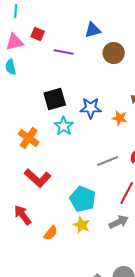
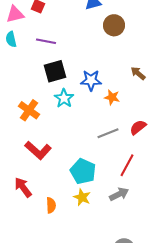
purple line: (64, 52) -> (46, 41), moved
orange star: (120, 118) -> (112, 97), moved
orange semicircle: (51, 233) -> (51, 205), turned -42

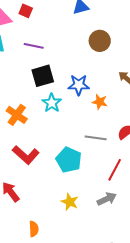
brown circle: (114, 25) -> (100, 41), moved
gray line: (108, 133) -> (96, 138), turned 30
cyan pentagon: (83, 171) -> (69, 160), moved
orange semicircle: (51, 205) -> (34, 229), moved

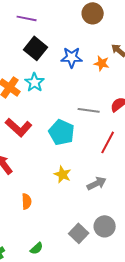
black square: (43, 76) -> (36, 48), turned -35
orange star: (100, 102) -> (102, 63), moved
cyan star: (52, 103) -> (35, 82), moved
gray arrow: (107, 199) -> (97, 183), moved

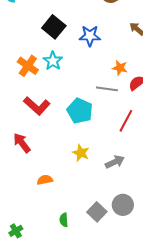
orange star: (102, 63) -> (120, 68), moved
orange semicircle: (27, 201) -> (45, 180), turned -98
green semicircle: (37, 248) -> (64, 220), moved, turned 128

